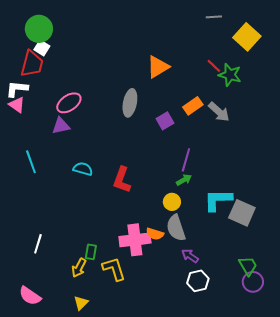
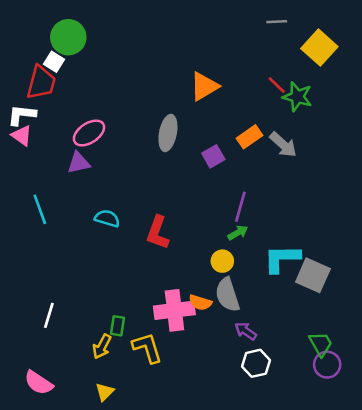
green circle: (39, 29) -> (68, 37), moved

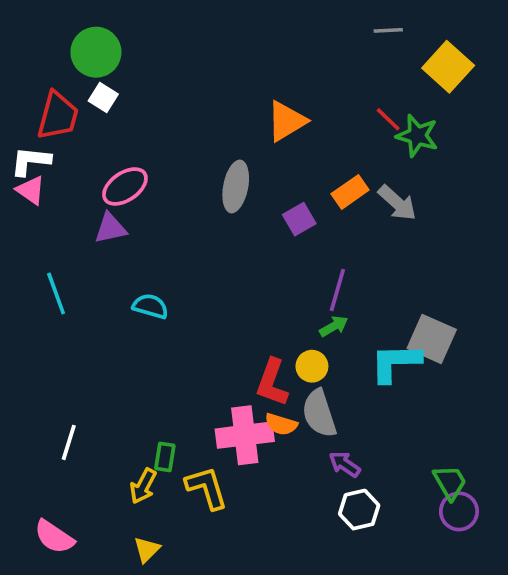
white square: (54, 62) -> (103, 98), moved
red L-shape: (158, 233) -> (272, 383), moved
gray square: (313, 275) -> (432, 339), moved

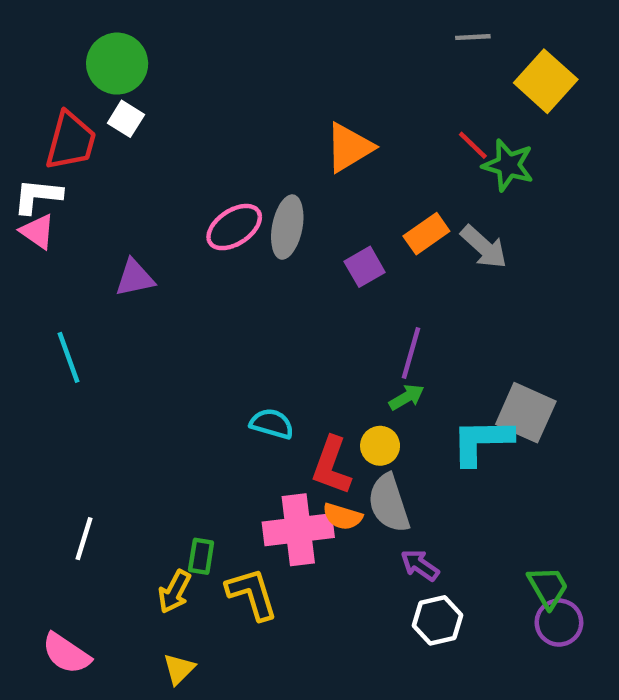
pink ellipse: (125, 186) -> (234, 227), moved
cyan semicircle: (150, 306) -> (272, 424), moved

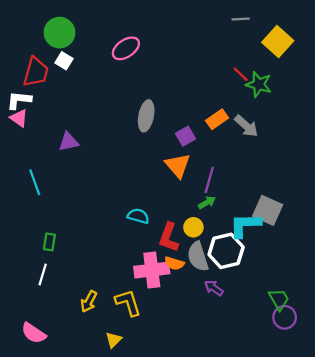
orange triangle: (349, 148) -> (178, 165), moved, turned -40
pink ellipse: (234, 227) -> (126, 48), moved
green rectangle: (201, 556) -> (49, 242), moved
white hexagon: (437, 620) -> (226, 251), moved, size x1.4
yellow triangle: (179, 669) -> (114, 340), moved

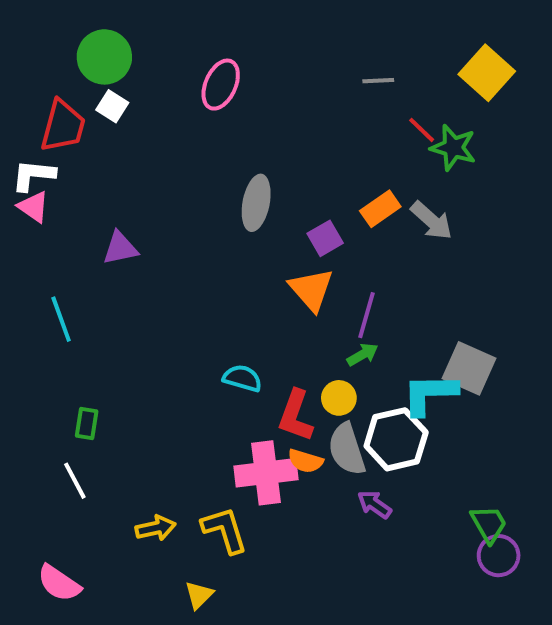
gray line: (241, 19) -> (378, 81), moved
pink ellipse: (126, 48) -> (221, 85), turned -32
white line: (43, 275) -> (75, 481), turned -45
yellow arrow: (89, 302) -> (156, 528), turned -130

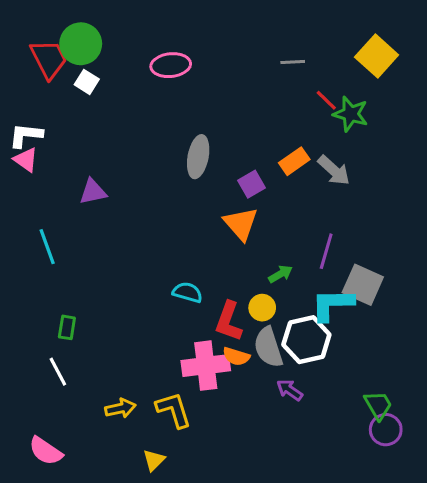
pink ellipse: (221, 85) -> (171, 65), turned 60
red trapezoid: (63, 126) -> (49, 59), moved, turned -42
purple line: (367, 315) -> (326, 251), moved

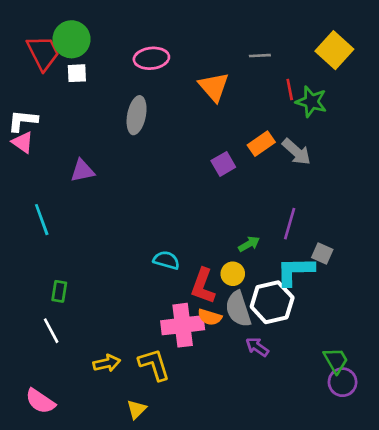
white square: (87, 82) -> (77, 73), turned -35
red line: (326, 100) -> (290, 89), turned 35
gray ellipse: (198, 157) -> (137, 115), moved
orange triangle: (241, 224) -> (214, 87), moved
gray square: (363, 285) -> (322, 253), size x0.6

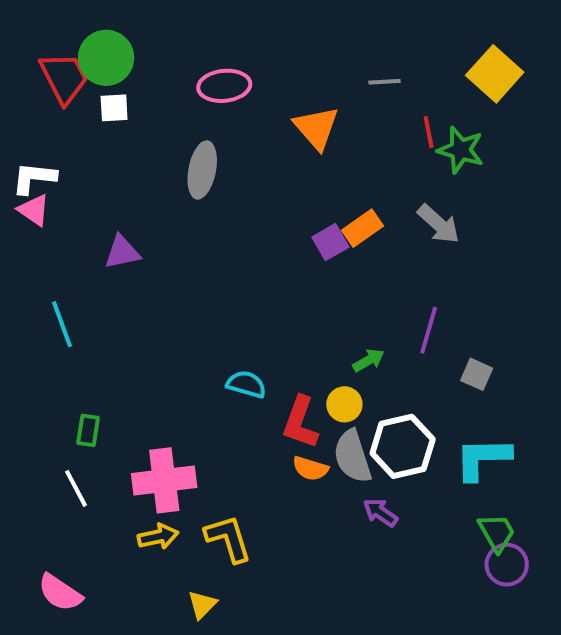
orange rectangle: (261, 144) -> (362, 228), moved
cyan L-shape: (295, 271) -> (483, 458), moved
pink cross: (183, 325) -> (164, 480), moved

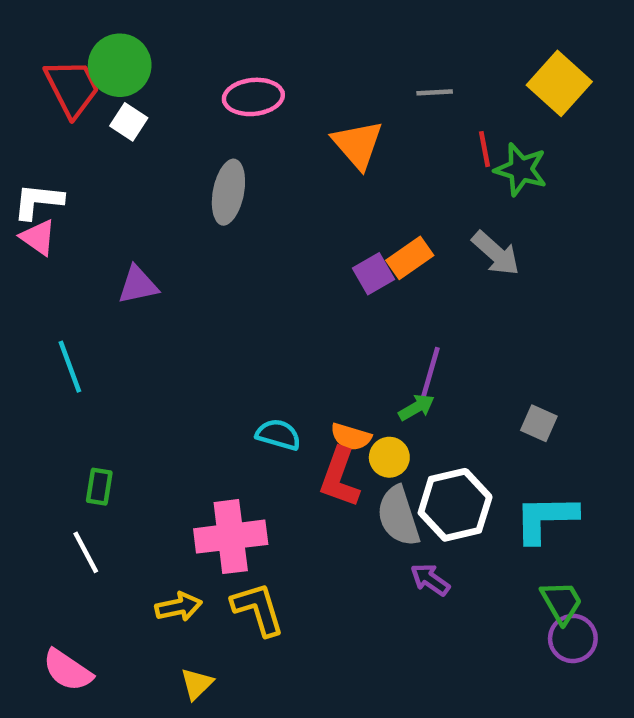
white square: (114, 108) -> (129, 122), turned 36
purple line: (429, 330) -> (430, 373), moved
orange semicircle: (310, 468) -> (351, 437), moved
pink cross: (164, 480) -> (231, 537), moved
yellow triangle: (202, 605) -> (197, 684), moved

